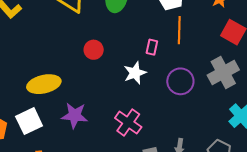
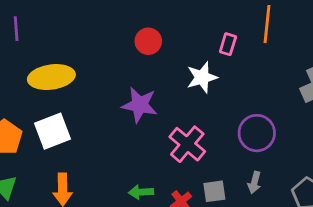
purple circle: (180, 81) -> (257, 133), moved
yellow ellipse: (44, 84) -> (51, 77), moved
purple star: (75, 115) -> (140, 105), moved

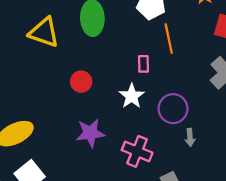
purple circle: (257, 133) -> (173, 109), moved
gray arrow: (254, 182) -> (190, 137), moved

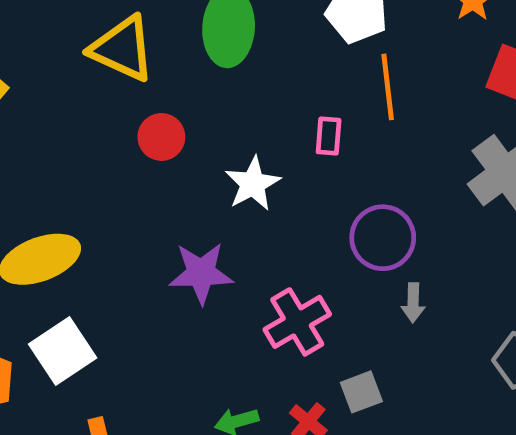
red circle: (81, 82) -> (161, 137), moved
white star: (132, 96) -> (253, 184), moved
pink cross: (137, 151) -> (297, 322), turned 32

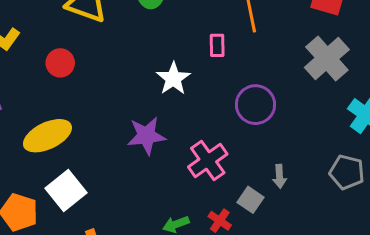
red circle: (161, 137) -> (60, 63), moved
gray arrow: (413, 303) -> (280, 176), moved
gray square: (361, 392) -> (251, 200), turned -30

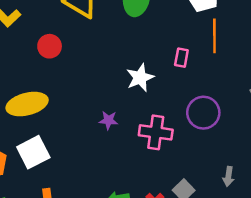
purple star: (146, 136) -> (108, 120), size x0.6
pink cross: (208, 160) -> (156, 132), moved, turned 32
gray arrow: (280, 176) -> (228, 176), moved

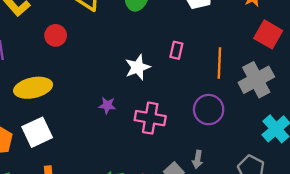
orange line: (214, 36) -> (219, 63), moved
purple circle: (203, 113) -> (209, 110), moved
gray arrow: (228, 176) -> (198, 159), moved

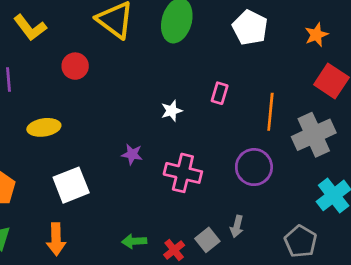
white star: (138, 67) -> (172, 111), size x0.7
yellow ellipse: (33, 88) -> (44, 127), size x0.7
white square: (37, 132) -> (71, 185), moved

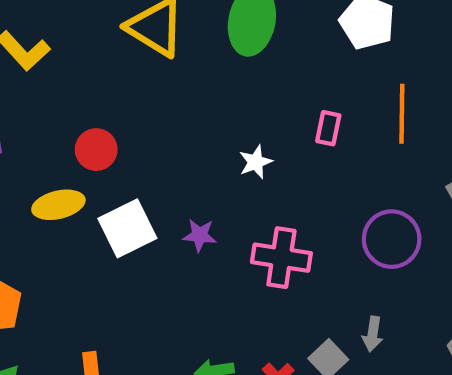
red circle: (75, 66) -> (96, 150), moved
orange line: (270, 112) -> (402, 114), moved
white square: (71, 185) -> (127, 228), moved

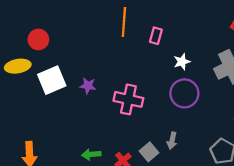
orange line: (402, 114) -> (124, 22), moved
white star: (256, 162) -> (182, 62), moved

